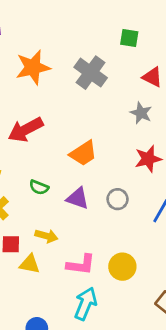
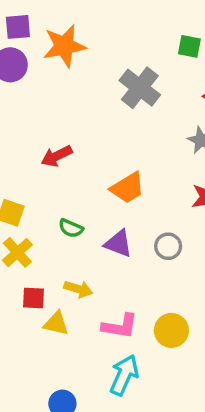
orange star: (33, 67) -> (64, 46), moved
red arrow: (26, 130) -> (57, 156), size x0.7

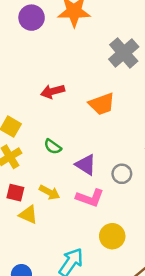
orange trapezoid: (127, 188) -> (102, 104), moved
pink L-shape: (120, 326) -> (90, 198), moved

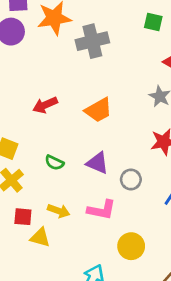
gray cross: (124, 53) -> (92, 41), moved, turned 36
purple triangle: (86, 165) -> (97, 163), moved

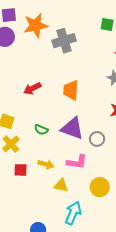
orange trapezoid: (98, 110) -> (71, 90), turned 125
purple triangle: (97, 163) -> (72, 128), size x1.4
yellow triangle: (40, 237) -> (61, 185), moved

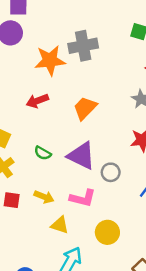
orange star: (36, 25) -> (50, 60), moved
orange trapezoid: (71, 90) -> (85, 108), turned 35

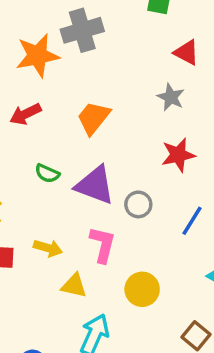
green semicircle: (43, 153) -> (47, 173), moved
pink L-shape: (83, 198) -> (103, 245), turned -85

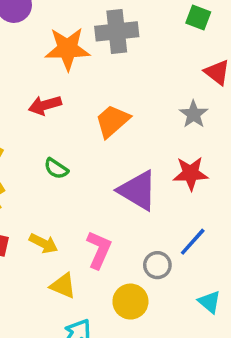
purple triangle: (95, 185) -> (138, 191), moved
gray circle: (138, 204) -> (157, 265), moved

